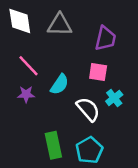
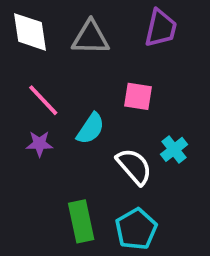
purple trapezoid: (105, 38) -> (161, 28), moved
pink square: (98, 72) -> (138, 96), moved

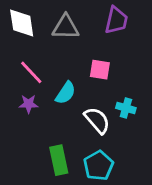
cyan cross: (174, 149) -> (126, 108), turned -36

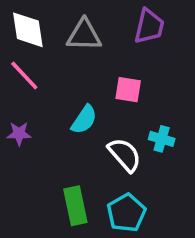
pink line: (31, 72) -> (24, 76), moved
purple star: (29, 104) -> (19, 134), moved

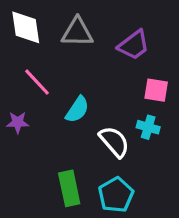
purple trapezoid: (149, 26) -> (134, 45), moved, turned 40
pink line: (24, 76) -> (37, 82), moved
pink square: (128, 90) -> (156, 90), moved

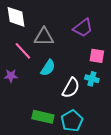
gray triangle: (77, 32) -> (44, 37), moved
white semicircle: (114, 142) -> (71, 88), turned 70
green rectangle: (69, 188) -> (43, 117), turned -65

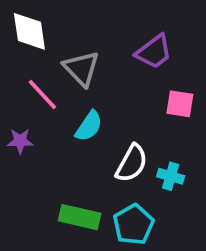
gray triangle: (44, 37) -> (81, 68), turned 45
cyan cross: (92, 79) -> (171, 176), moved

